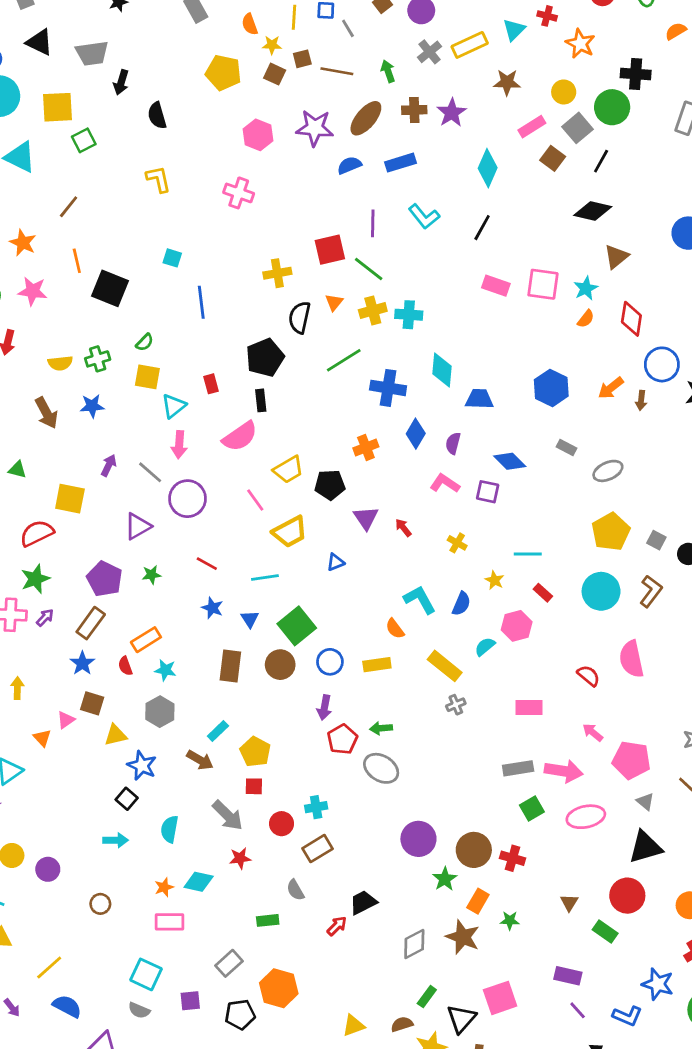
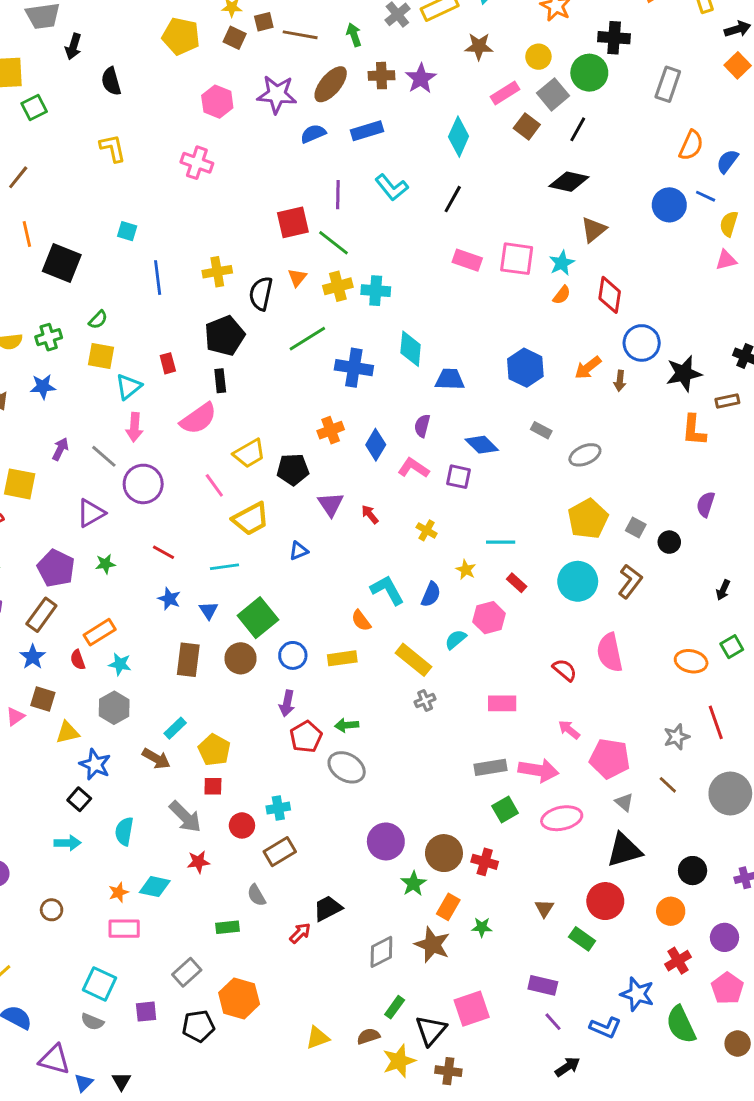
yellow cross: (277, 273) -> (217, 272), moved
blue diamond: (416, 434) -> (376, 445), moved

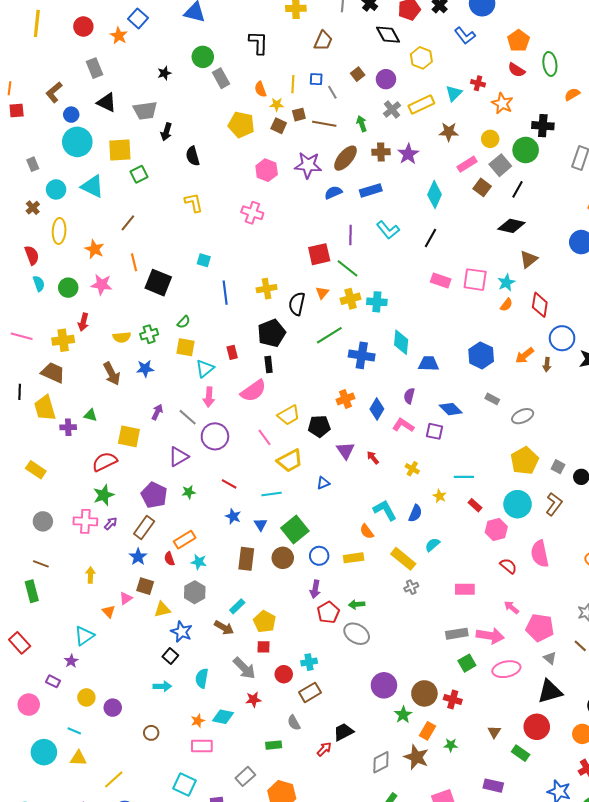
pink hexagon: (489, 618) -> (496, 529), moved

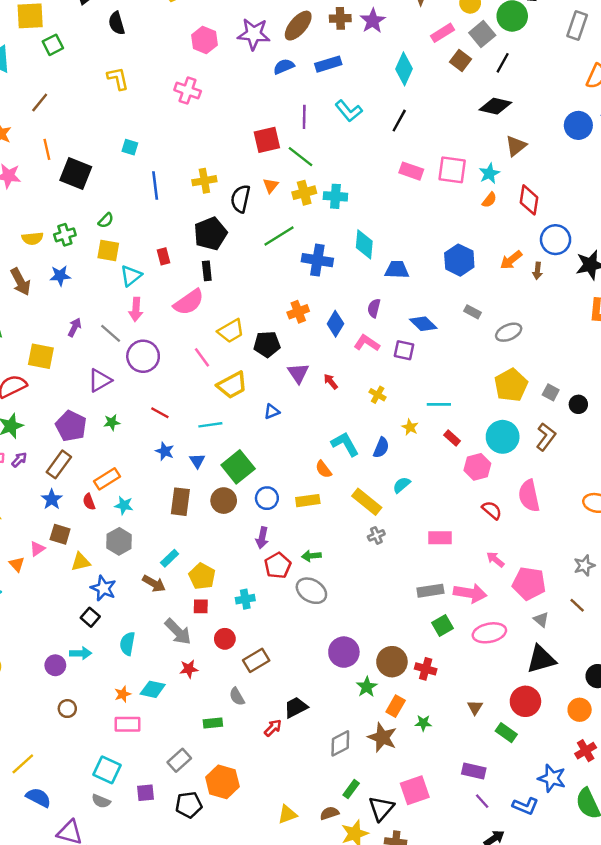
cyan cross: (309, 662) -> (245, 599), moved
purple circle: (113, 708) -> (55, 665), moved

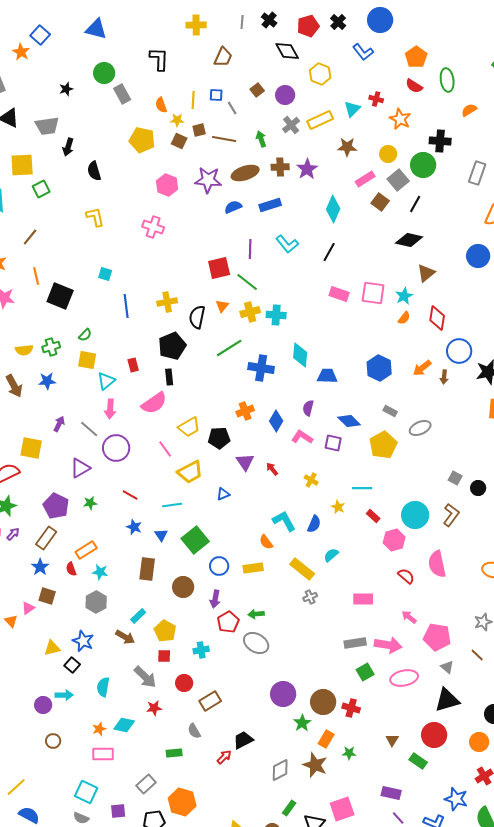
brown ellipse: (298, 26) -> (245, 173), turned 32
yellow pentagon: (511, 385) -> (383, 445), moved
brown circle: (224, 501) -> (183, 587), moved
yellow triangle: (81, 562) -> (52, 648), moved

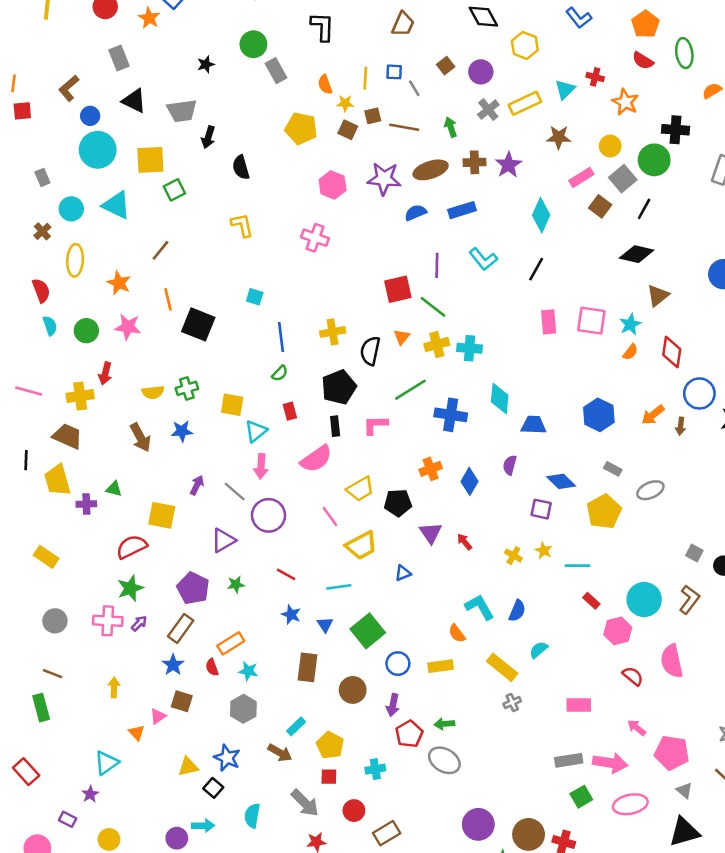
pink rectangle: (339, 294) -> (549, 322), turned 66
green semicircle: (85, 335) -> (280, 373), moved
pink L-shape: (302, 437) -> (375, 425), moved, turned -35
yellow star: (338, 507) -> (544, 551), moved

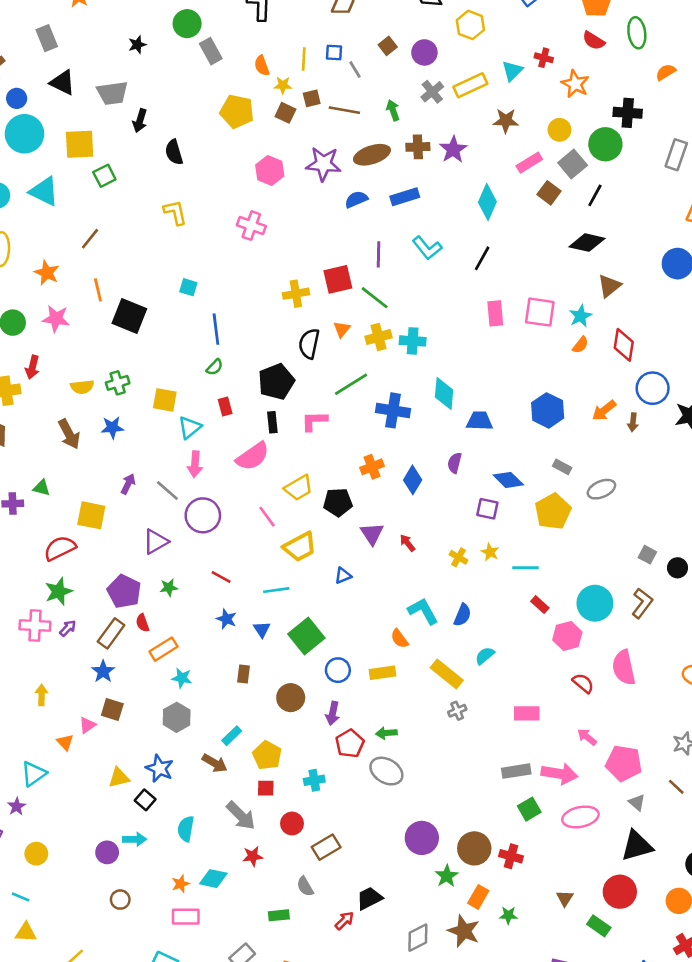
yellow cross: (333, 332) -> (296, 294), moved
red semicircle: (212, 667) -> (142, 623), moved
brown rectangle: (307, 667) -> (243, 674), size x0.6

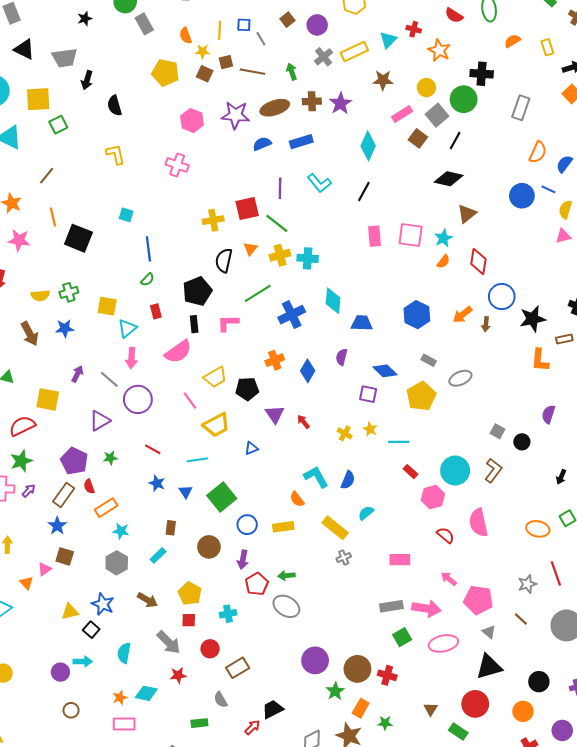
blue cross: (393, 410) -> (292, 315), turned -35
cyan rectangle: (232, 736) -> (158, 555), moved

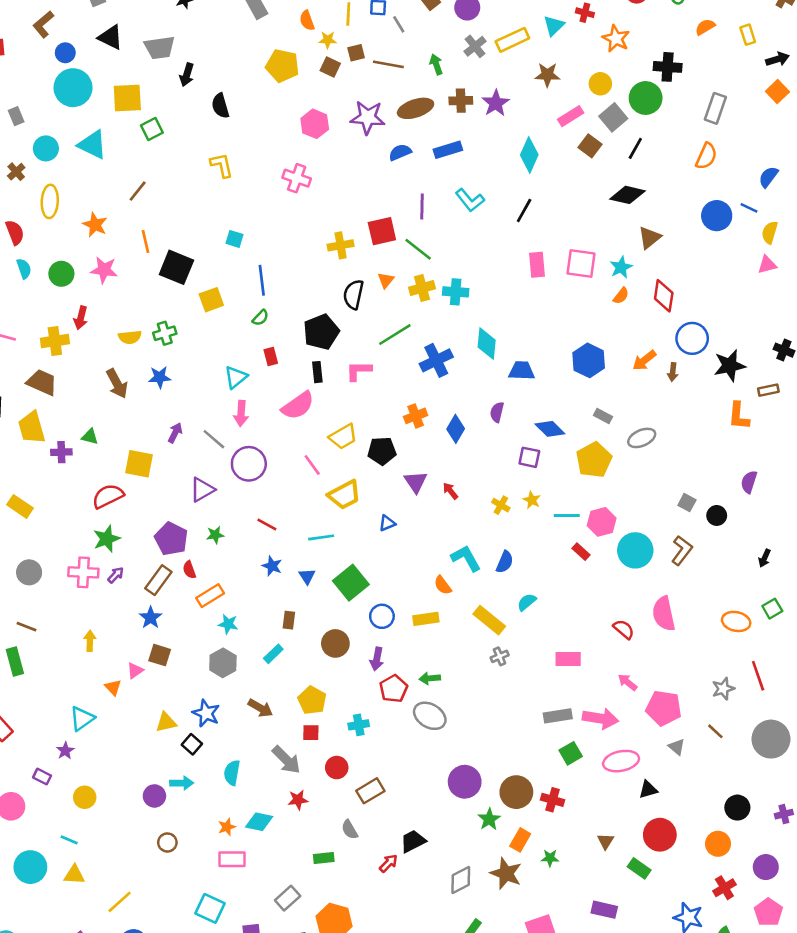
orange semicircle: (538, 152) -> (706, 156), moved
yellow square: (107, 306) -> (211, 300), moved, turned -30
pink hexagon: (433, 497) -> (602, 522), moved
black triangle: (489, 667) -> (648, 789), moved, size x0.6

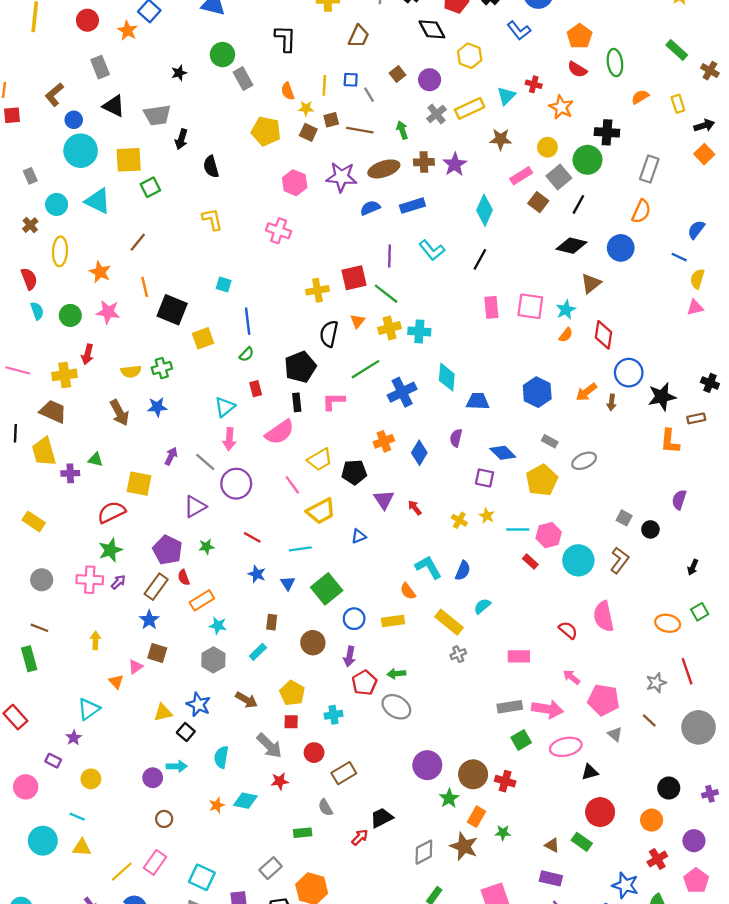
blue circle: (717, 216) -> (621, 248), moved
brown triangle: (606, 841) -> (552, 845), moved, turned -35
pink rectangle: (232, 859) -> (155, 862), moved, turned -55

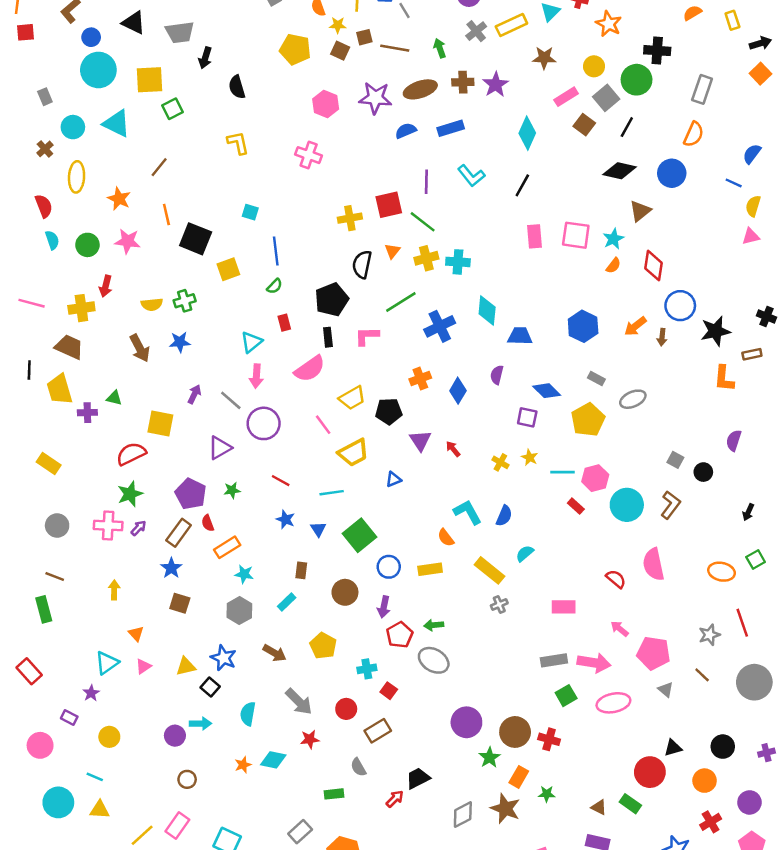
pink triangle: (136, 667) -> (143, 666), moved
red square: (291, 722) -> (389, 691), moved, turned 35
black triangle: (590, 772) -> (673, 748), moved

